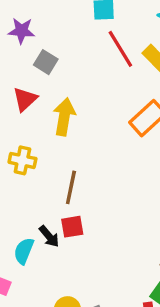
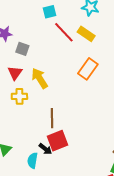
yellow arrow: (64, 117) -> (40, 78), turned -30
yellow cross: (22, 160) -> (19, 96), moved
red square: (72, 227) -> (57, 141), size x1.5

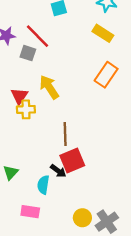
red line: (64, 32) -> (38, 36), moved
red triangle: (15, 73) -> (19, 96), moved

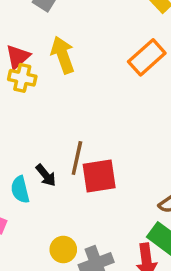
brown line: (65, 134) -> (77, 158), moved
red square: (72, 161) -> (99, 176), moved
cyan semicircle: (43, 185) -> (20, 190), turned -36

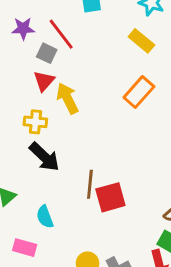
red triangle: (18, 57) -> (44, 81), moved
black arrow: (46, 175) -> (44, 157), moved, size x1.6

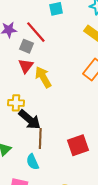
yellow cross: (35, 122) -> (16, 103), moved
brown line: (90, 184) -> (40, 139), moved

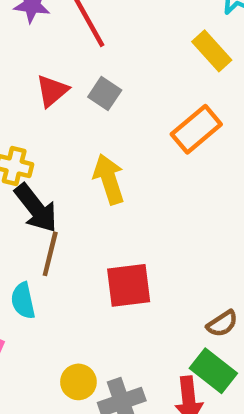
gray square: (27, 46) -> (105, 93), moved
yellow arrow: (43, 77) -> (109, 179), moved

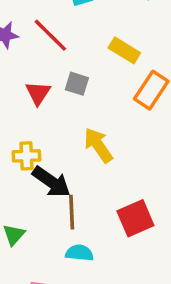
yellow rectangle: (212, 51) -> (124, 50), moved
cyan semicircle: (23, 301) -> (79, 253), moved, turned 124

